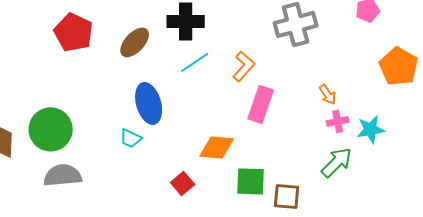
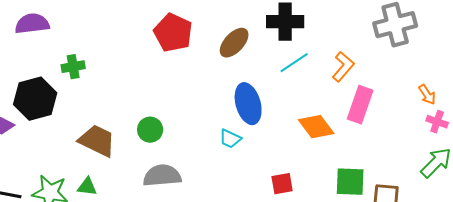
pink cross: (338, 121) -> (437, 122), turned 30
green circle: (51, 129) -> (150, 130), size x0.6
orange diamond: (217, 147) -> (316, 127), moved, turned 48
red square: (183, 183) -> (282, 184), turned 30

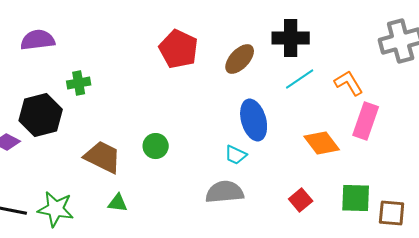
orange L-shape: (343, 67) -> (349, 83), turned -72
gray semicircle: (162, 176) -> (225, 192), moved
red square: (282, 184) -> (301, 200), moved, turned -30
green triangle: (87, 187) -> (118, 203), moved

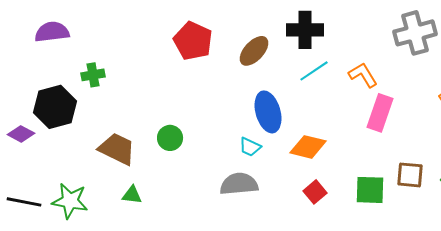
orange diamond: (322, 143) -> (308, 147), moved, turned -39
brown square: (392, 213) -> (410, 175), moved

